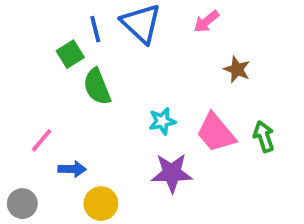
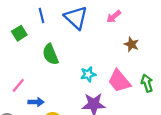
blue line: (95, 29) -> (42, 15), moved
green square: (70, 54) -> (19, 33), moved

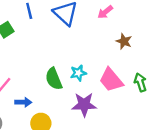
green semicircle: (50, 54) -> (54, 79), moved

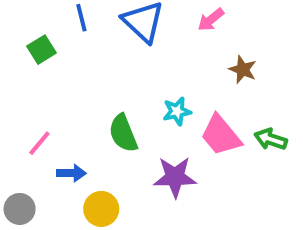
cyan star: (78, 73) -> (177, 111), moved
green arrow: (140, 82) -> (271, 139), turned -54

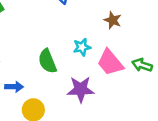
brown star: (243, 70) -> (113, 20), moved

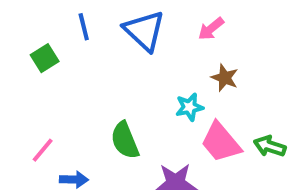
cyan star: (82, 47) -> (189, 107), moved

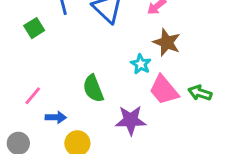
brown star: (225, 78) -> (167, 42), size x1.4
cyan star: (189, 107) -> (141, 64), turned -30

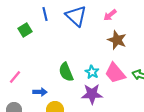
cyan star: (141, 64) -> (92, 72), moved
pink line: (33, 96) -> (15, 77), moved

